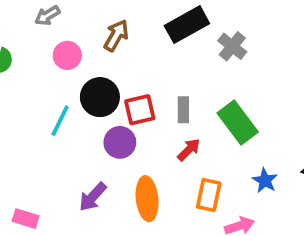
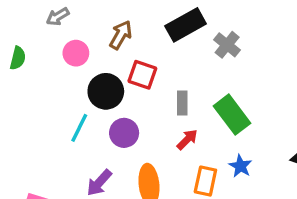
red square: (140, 110) -> (142, 75), moved, turned 32
cyan line: (60, 121) -> (79, 128), moved
blue star: (265, 180) -> (240, 166), moved

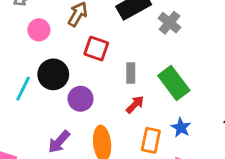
black circle: (106, 91) -> (53, 74), moved
cyan line: (79, 128) -> (23, 89), moved

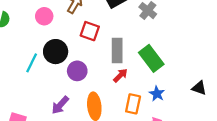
gray rectangle: (131, 73) -> (117, 50), size x1.5

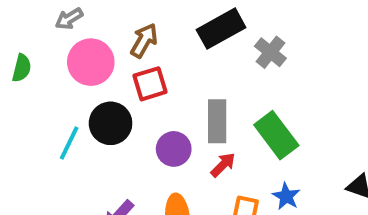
pink circle: (44, 16) -> (91, 62), size x1.5
red square: (90, 31) -> (150, 84), moved, turned -36
purple circle: (77, 71) -> (174, 149), moved

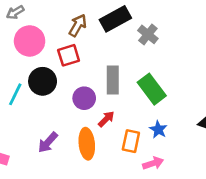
brown arrow: (144, 40) -> (78, 25), moved
red arrow: (223, 165) -> (106, 119), moved

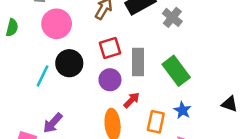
red square: (69, 55) -> (110, 48), moved
purple arrow: (48, 142) -> (53, 123), moved

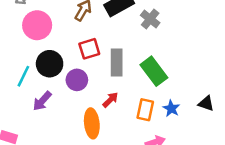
purple circle: (110, 80) -> (77, 80), moved
blue star: (182, 110) -> (171, 108), moved
orange rectangle: (156, 122) -> (145, 110), moved
purple arrow: (53, 123) -> (42, 101), moved

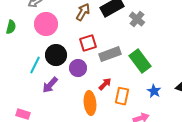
gray rectangle: (117, 62) -> (110, 54), turned 70
orange rectangle: (145, 110) -> (122, 96), moved

